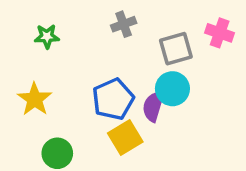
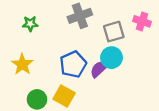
gray cross: (124, 24) -> (80, 16), size x1.5
purple semicircle: (153, 106) -> (99, 69), turned 30
yellow square: (125, 138) -> (64, 96), moved, turned -30

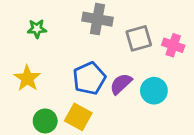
gray cross: (80, 16) -> (97, 19), turned 30
pink cross: (142, 21) -> (173, 45), moved
cyan circle: (112, 58) -> (154, 91), moved

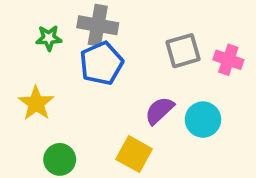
gray cross: (97, 19) -> (98, 25), moved
blue pentagon: (89, 78) -> (101, 63), moved
yellow square: (78, 117) -> (134, 154), moved

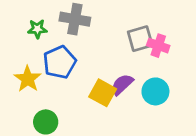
pink cross: (228, 60) -> (158, 46), moved
blue pentagon: (101, 63) -> (60, 62), moved
yellow square: (134, 154) -> (103, 93), moved

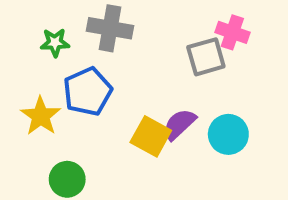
pink cross: (158, 46) -> (232, 32), moved

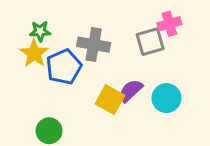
gray cross: (110, 28) -> (94, 45), moved
pink cross: (232, 32) -> (169, 24), turned -35
yellow star: (41, 116) -> (34, 53), moved

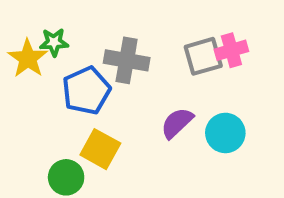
pink cross: (169, 24) -> (231, 50), moved
yellow star: (34, 53) -> (28, 58), moved
yellow square: (110, 100) -> (100, 149), moved

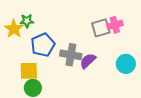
gray cross: (127, 60) -> (71, 55), moved
cyan circle: (225, 133) -> (126, 64), moved
yellow square: (100, 149) -> (29, 71), moved, turned -30

